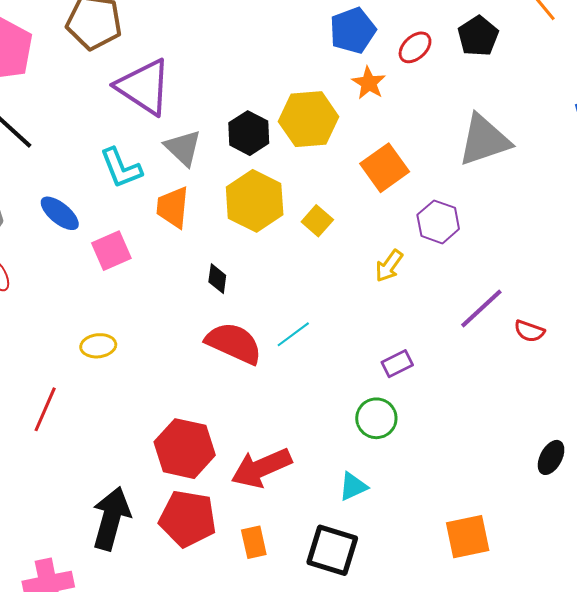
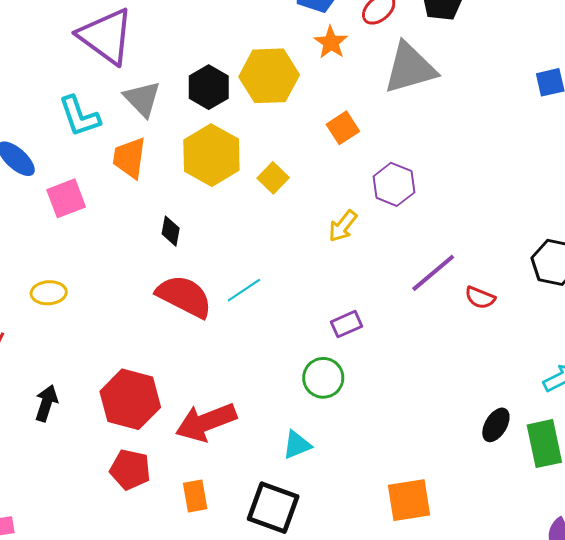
gray triangle: (484, 140) -> (410, 68), moved
orange square: (385, 168) -> (343, 128), size x0.7
black arrow: (111, 518) -> (46, 403), moved, size x0.6
red pentagon: (188, 519) -> (130, 470), size x0.7

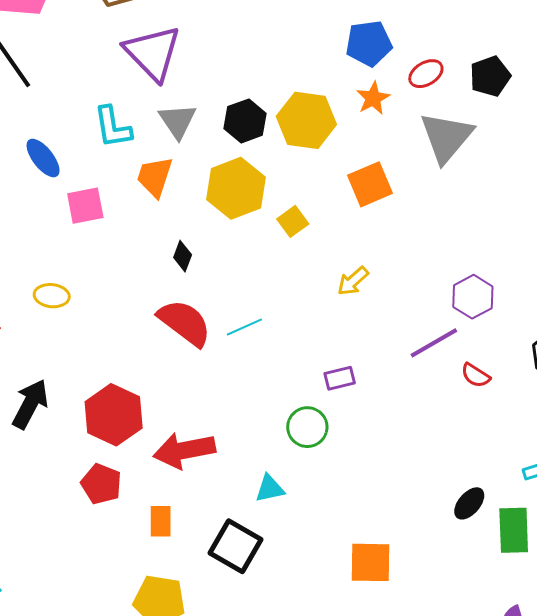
gray triangle: (410, 68) -> (446, 137), turned -44
orange square: (343, 128) -> (370, 184), size x1.4
purple hexagon: (394, 184) -> (473, 297), moved
black arrow: (46, 403) -> (30, 404), size x1.4

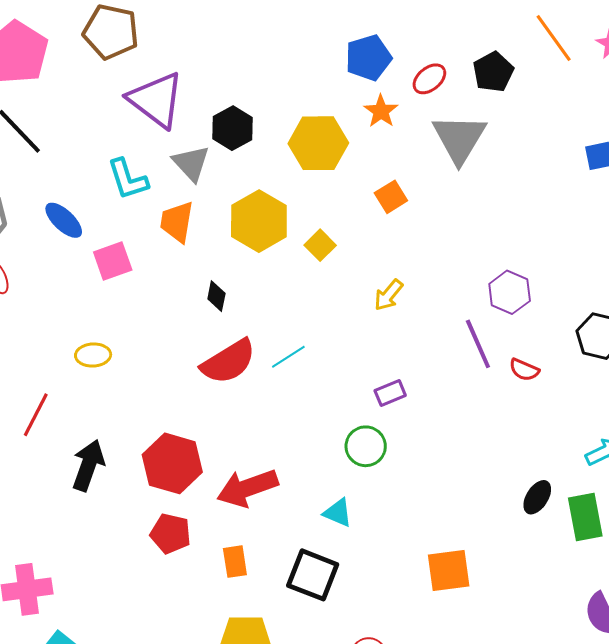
black hexagon: (245, 121) -> (233, 128), moved
orange square: (370, 184) -> (391, 197), size x0.7
red semicircle: (185, 323) -> (229, 362), turned 120
purple line: (434, 343) -> (478, 344), turned -75
cyan triangle: (270, 489) -> (338, 513), turned 44

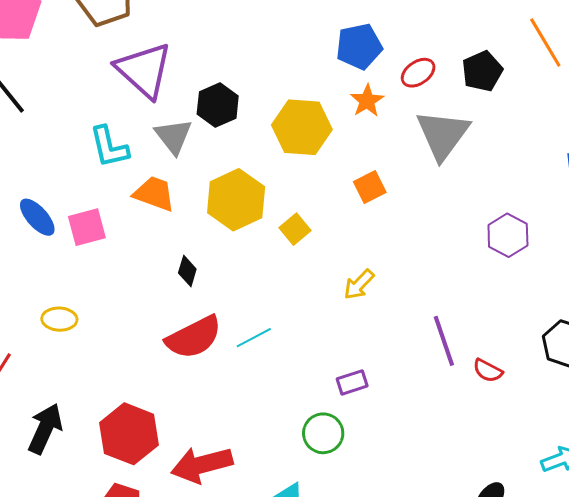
blue ellipse: (64, 220) -> (37, 217), moved
orange trapezoid: (177, 222) -> (154, 194), turned 96
purple hexagon: (510, 292) -> (508, 235), moved

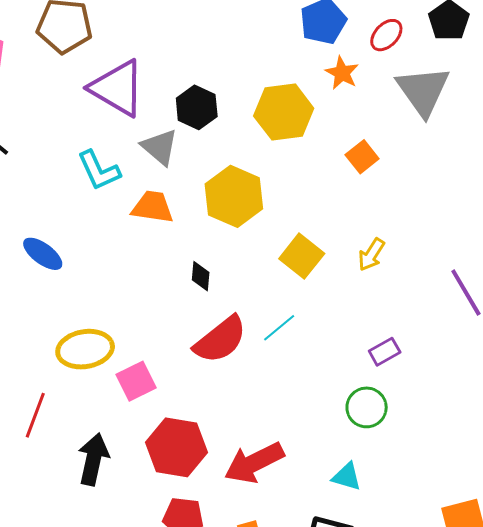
pink square: (87, 227) -> (136, 381), moved
yellow square: (295, 229) -> (302, 256), moved, size x1.4
yellow ellipse: (59, 319) -> (85, 349), size x1.6

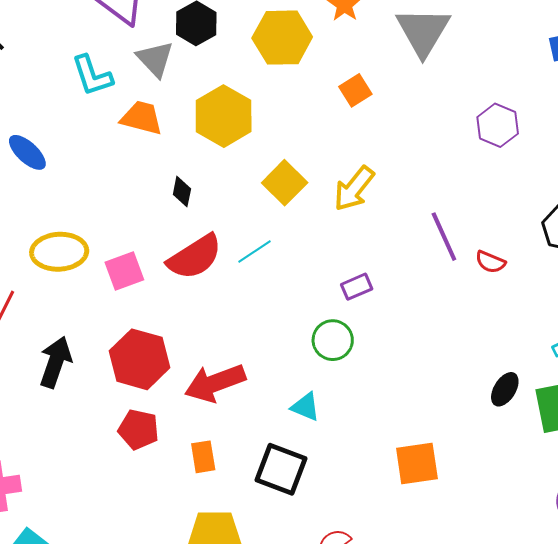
yellow arrow: (371, 255) -> (354, 189), size x1.4
pink square: (136, 381) -> (124, 271), moved

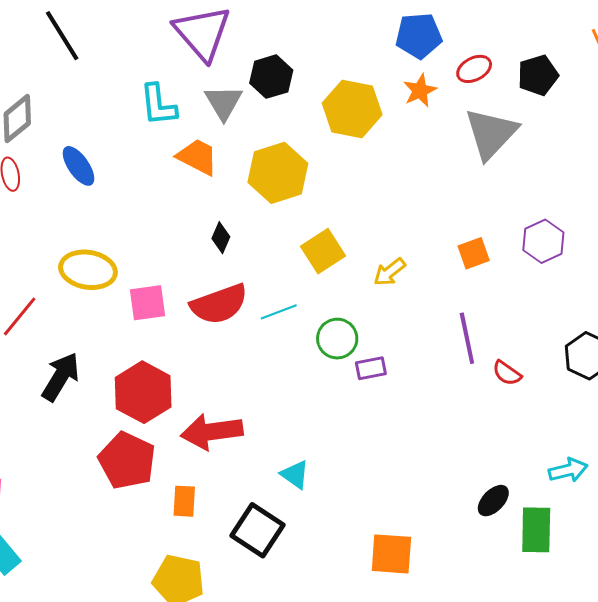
orange square: (355, 90) -> (474, 253), moved
yellow arrow: (354, 189) -> (390, 272), size x0.7
green circle: (333, 340) -> (337, 339), moved
red pentagon: (139, 429) -> (127, 460), size x1.4

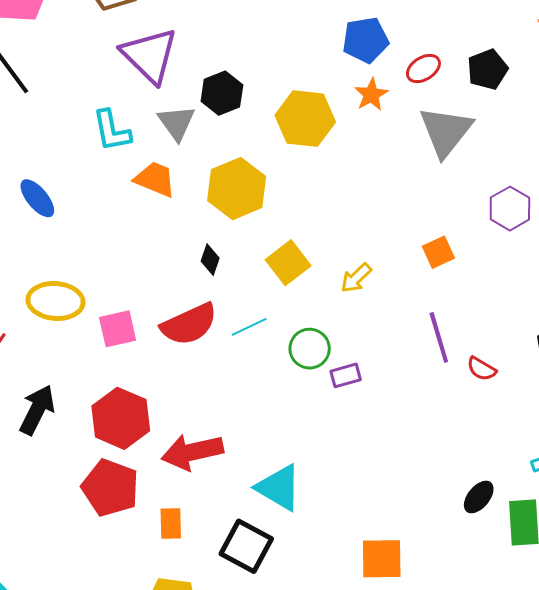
black diamond: (221, 238) -> (210, 260), moved
purple hexagon: (543, 241) -> (510, 209), moved
cyan triangle: (295, 475) -> (279, 488), size x1.6

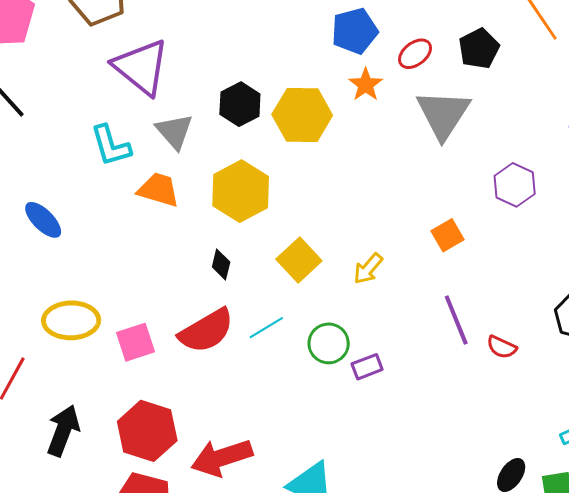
black hexagon: (222, 93) -> (240, 104), moved

